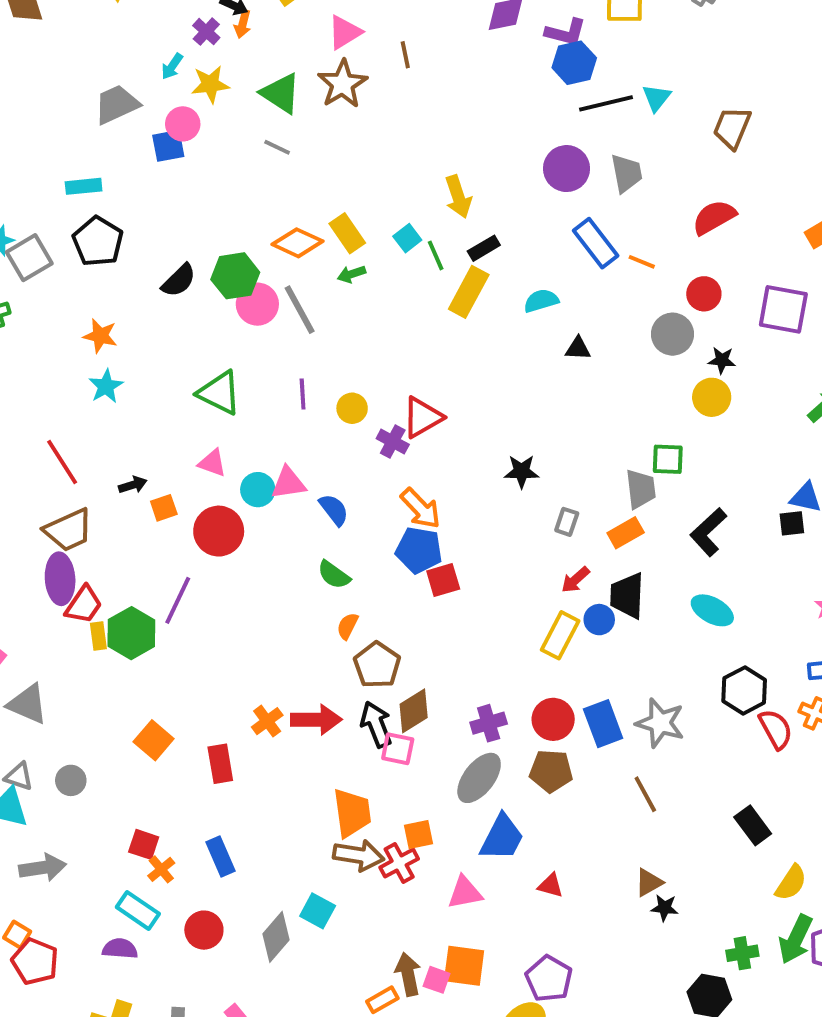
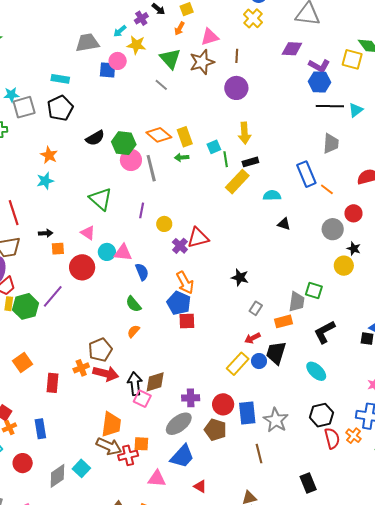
orange arrow: (243, 24) -> (179, 28), moved
purple circle: (567, 169) -> (236, 88), moved
brown pentagon: (377, 665) -> (100, 350), moved

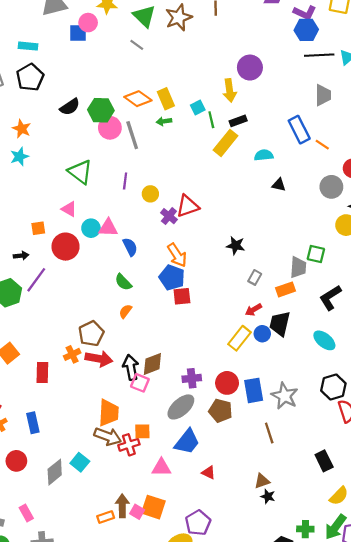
purple circle: (236, 88) -> (250, 68), moved
black arrow: (46, 233) -> (21, 256), moved

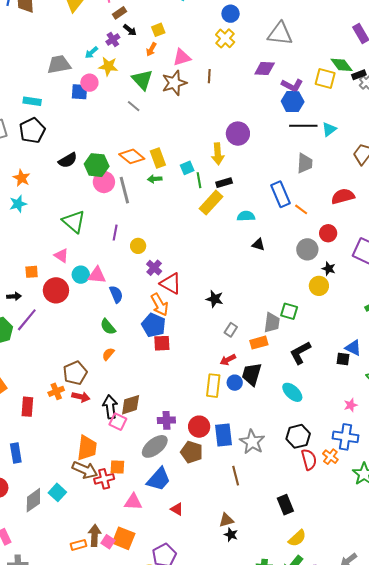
red triangle: (188, 206) -> (171, 283), moved, turned 45
yellow rectangle: (239, 338) -> (213, 386), turned -35
red arrow: (99, 359) -> (81, 397), size x0.7

